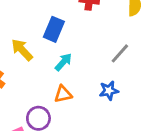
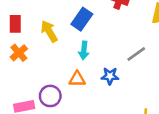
cyan arrow: (63, 62) -> (84, 50), turned 132
blue star: (109, 91) -> (110, 76), moved

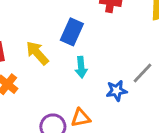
gray line: (136, 54) -> (142, 73), moved
orange triangle: (77, 79) -> (81, 118), moved

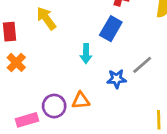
blue rectangle: (72, 32) -> (111, 29), moved
yellow arrow: (37, 53) -> (46, 18), moved

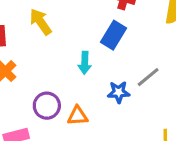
purple circle: (54, 106) -> (47, 106), moved

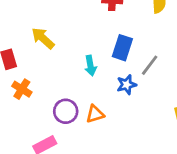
blue rectangle: (113, 35) -> (122, 48), moved

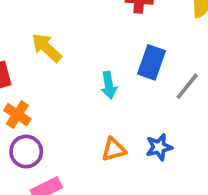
blue star: (127, 85) -> (159, 147), moved
purple circle: (66, 111) -> (26, 152), moved

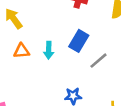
orange triangle: (114, 149) -> (22, 51), moved

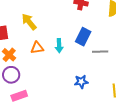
gray line: (98, 61) -> (100, 52), turned 42

